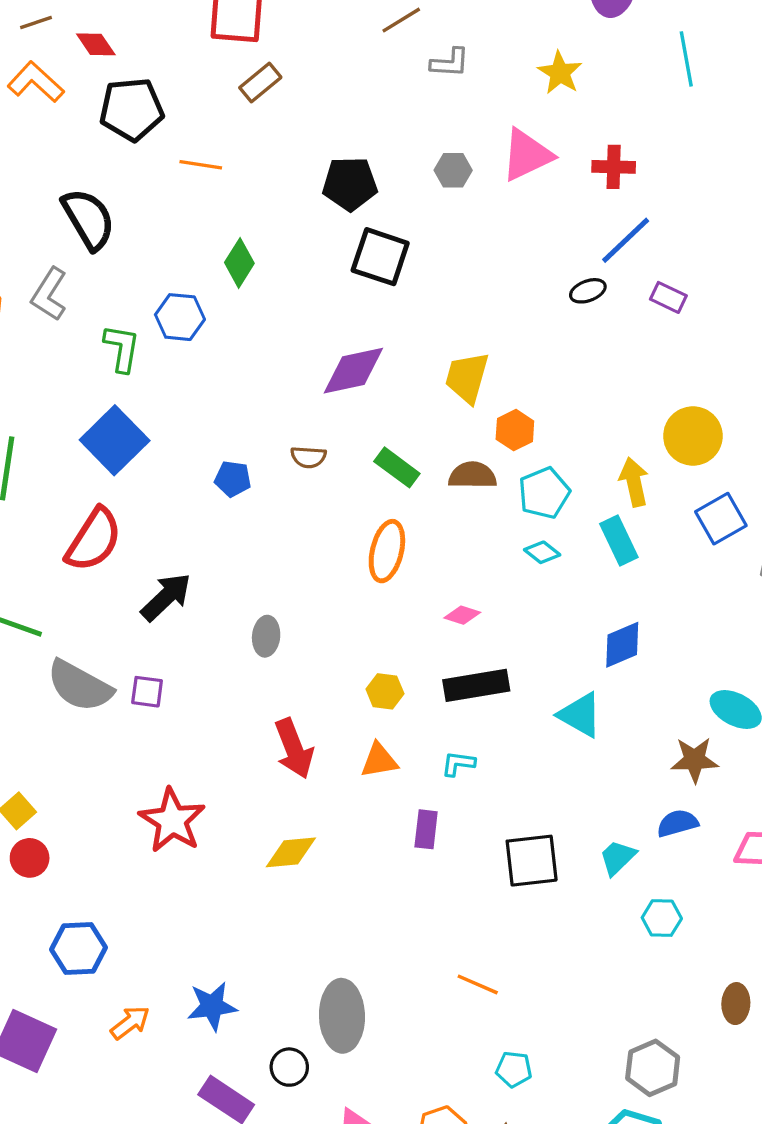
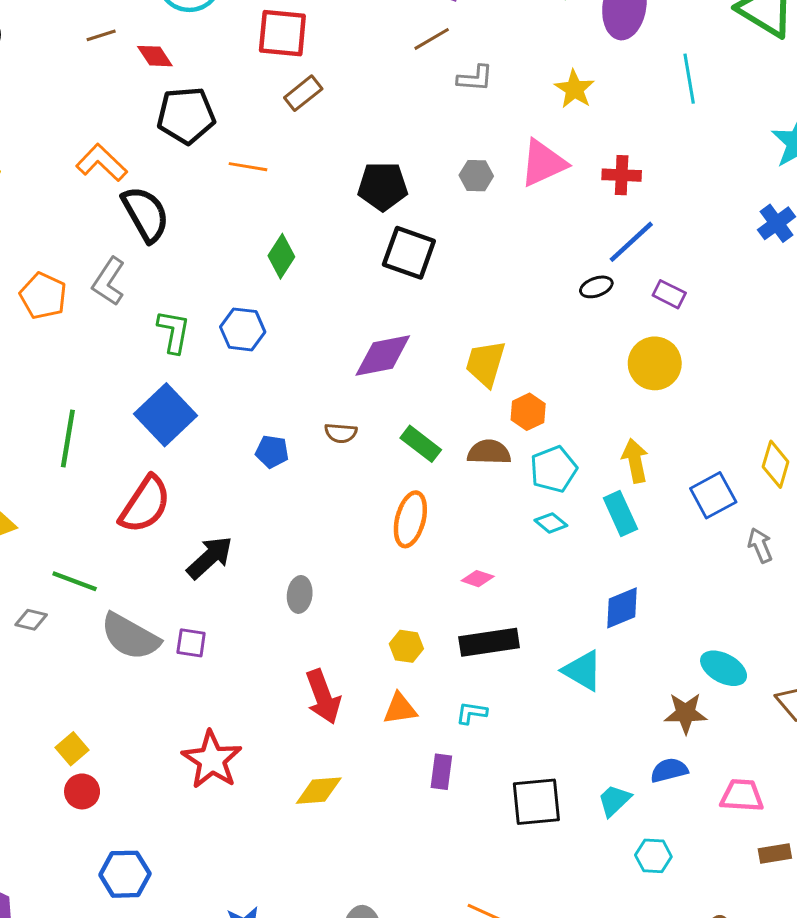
orange L-shape: (36, 82) -> (102, 163), moved
blue hexagon: (180, 317) -> (243, 329), moved
yellow circle: (693, 436) -> (655, 363), moved

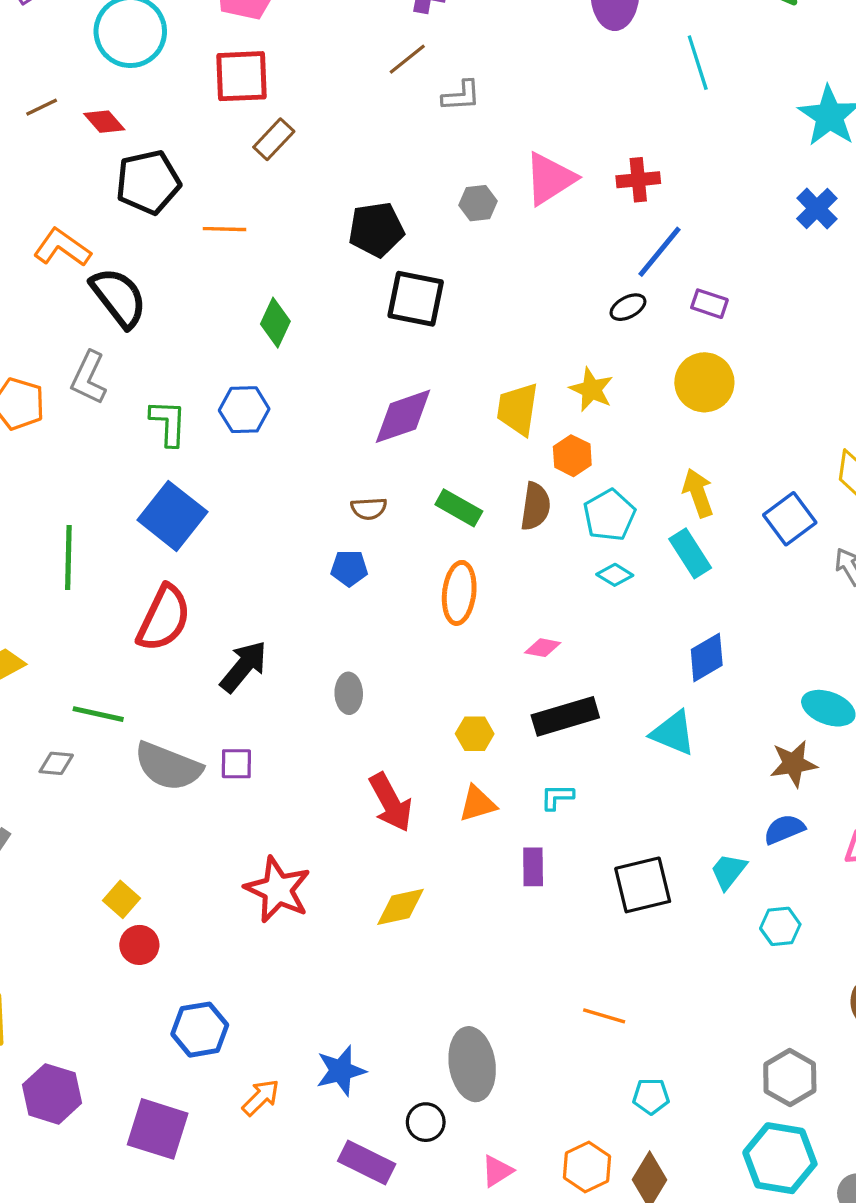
yellow star: (574, 89) -> (591, 389), moved
blue pentagon: (272, 452) -> (349, 568), moved
brown semicircle: (489, 452) -> (535, 506), turned 105

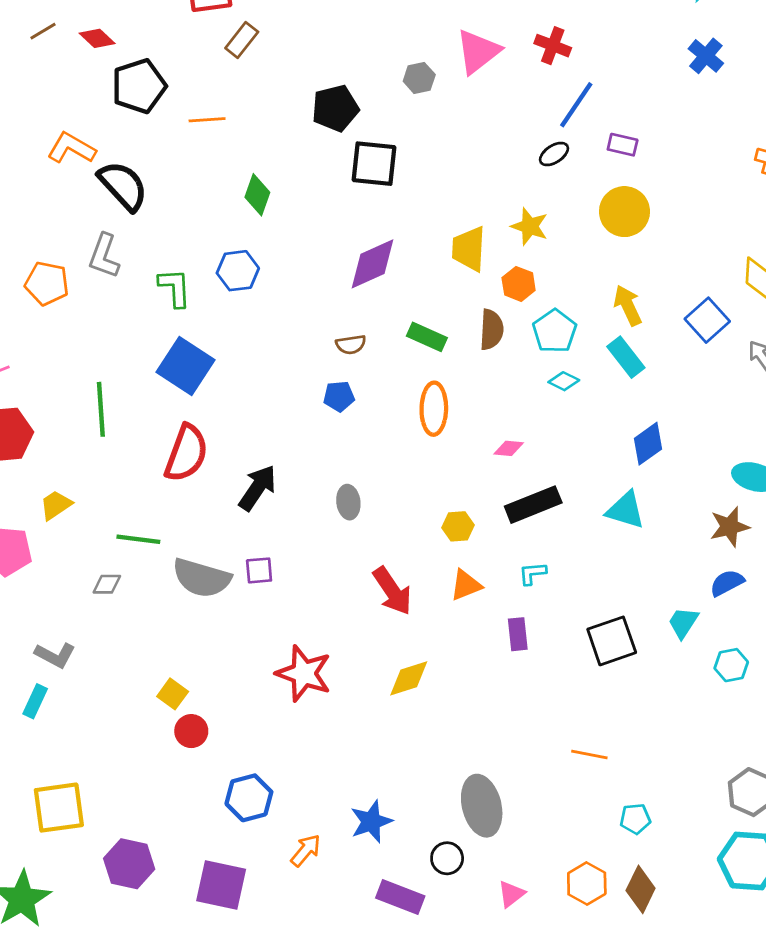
red cross: (638, 180) -> (553, 46), turned 32

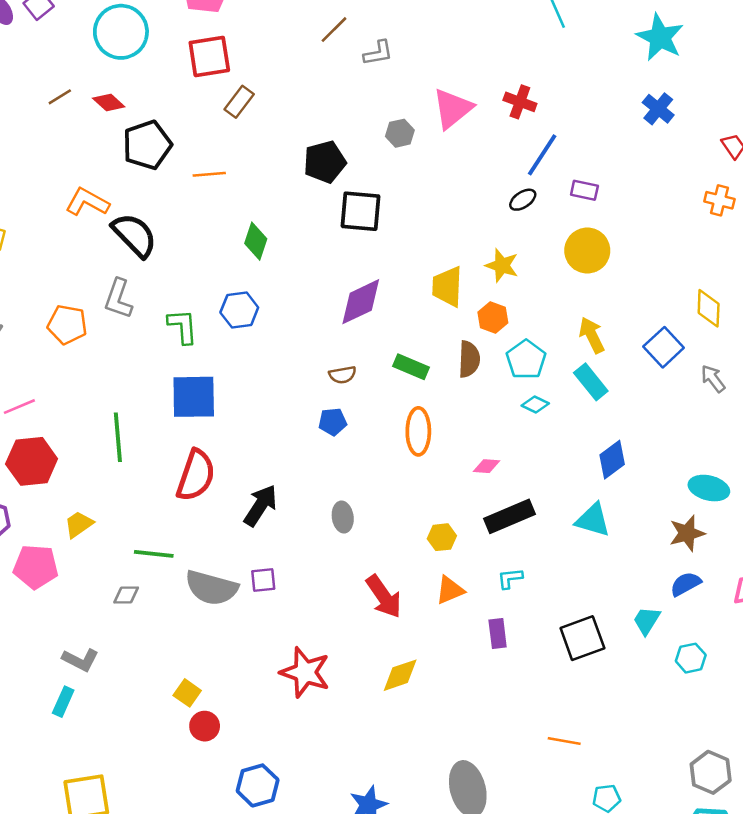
blue square: (186, 366) -> (194, 397), turned -33

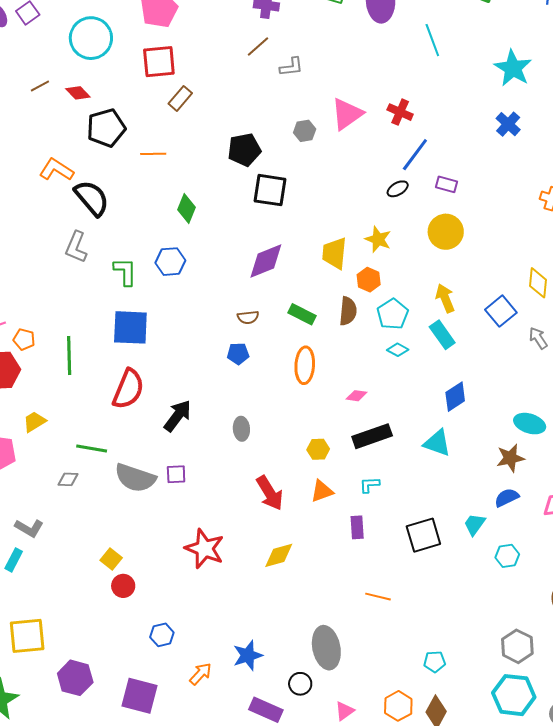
orange pentagon: (67, 324) -> (24, 339), moved, size x0.7
orange line: (564, 741) -> (378, 597), moved
blue hexagon: (258, 785) -> (162, 635), size x0.7

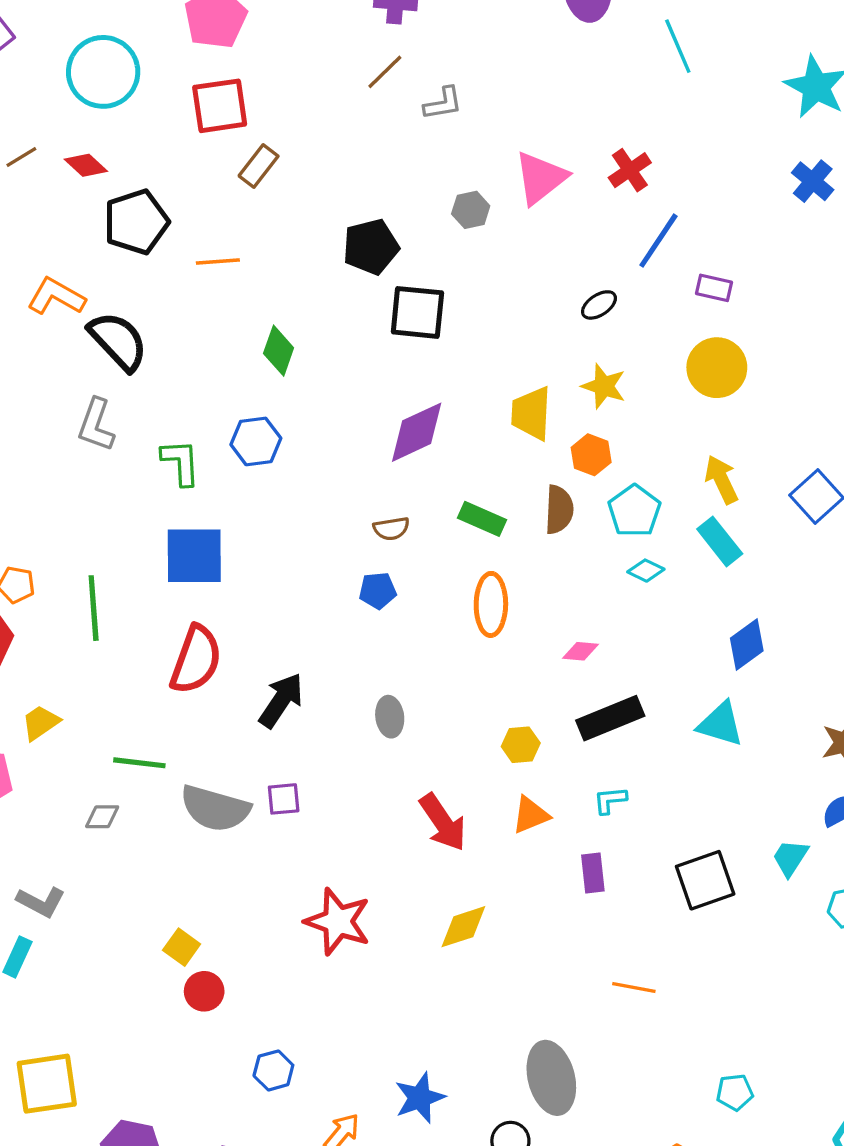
red cross: (400, 112) -> (630, 170), turned 35
black ellipse: (398, 189) -> (599, 305), moved

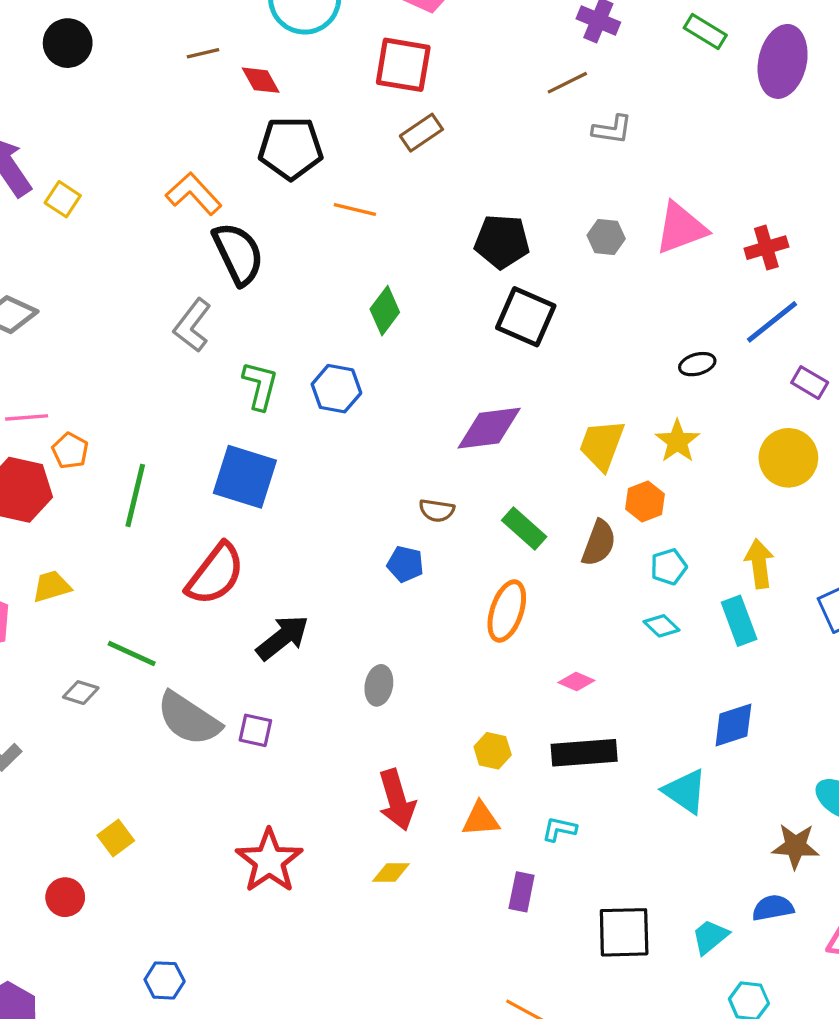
cyan pentagon: (634, 511) -> (669, 567), size x0.7
yellow diamond: (463, 927) -> (391, 872), moved, size x0.7
red circle: (204, 991) -> (65, 897), moved

